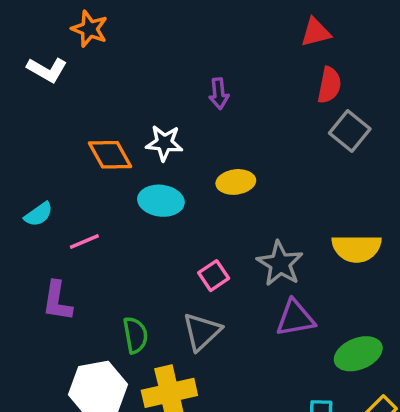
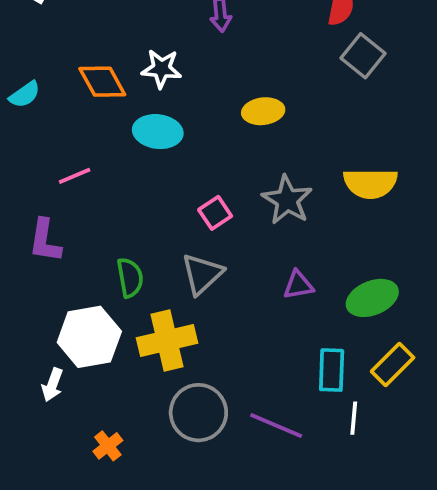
yellow ellipse: (236, 182) -> (263, 111), moved
cyan semicircle: (38, 214) -> (25, 95), moved
purple triangle: (295, 318) -> (298, 285), moved, size x0.7

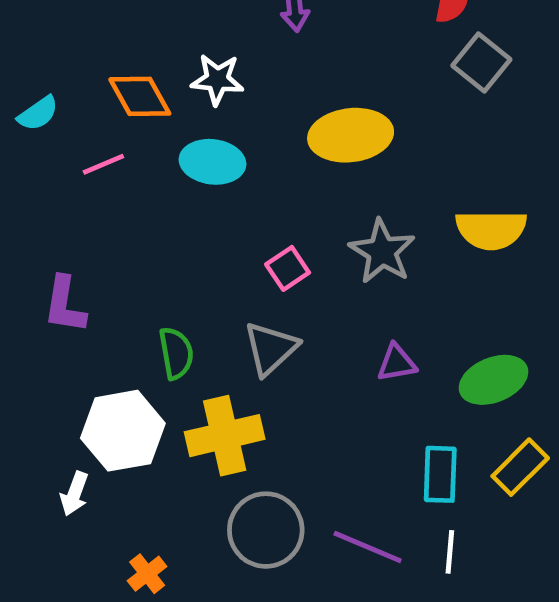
yellow ellipse: (263, 111) -> (351, 135), size x1.5
pink line: (75, 176) -> (103, 164), moved
white line: (354, 418) -> (450, 552), moved

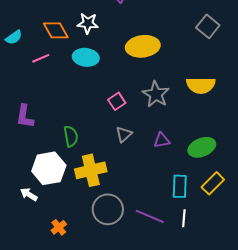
gray square: (481, 63) -> (208, 26), moved
gray triangle: (271, 348) -> (124, 134), moved, size x0.7
white arrow: (74, 494) -> (29, 194), turned 102

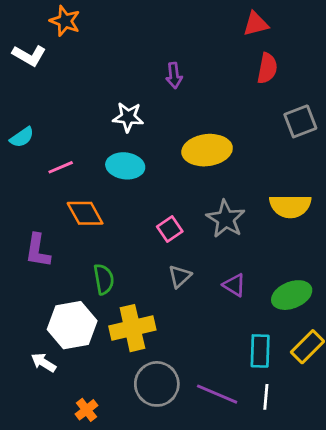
gray square: (208, 26) -> (300, 121), turned 30
orange diamond: (56, 30) -> (85, 213), moved
purple triangle: (162, 140) -> (234, 285), turned 42

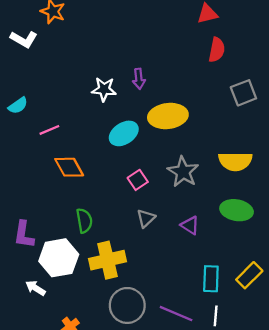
purple arrow: (174, 75) -> (139, 79), moved
cyan ellipse: (125, 166) -> (124, 133), moved, turned -40
purple L-shape: (38, 251) -> (24, 235), moved
green ellipse: (292, 295) -> (237, 210), moved, turned 32

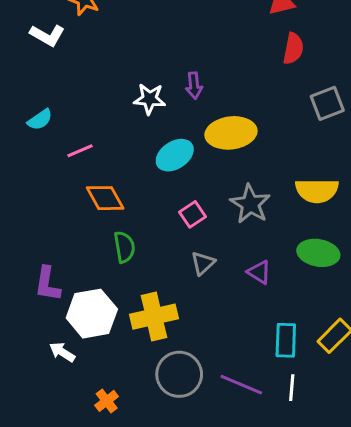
green semicircle: (84, 221) -> (124, 247), moved

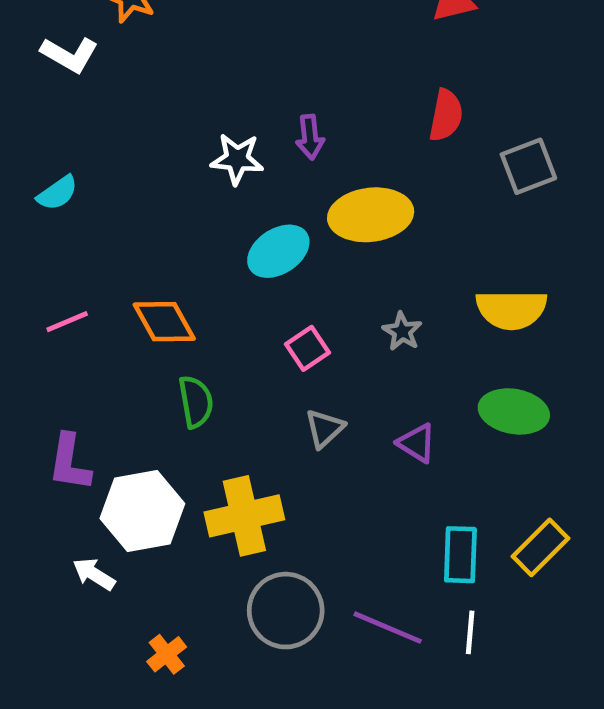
red semicircle: (293, 49) -> (446, 115), moved
pink line: (80, 151) -> (67, 322), moved
gray star: (250, 204) -> (402, 331), size x0.6

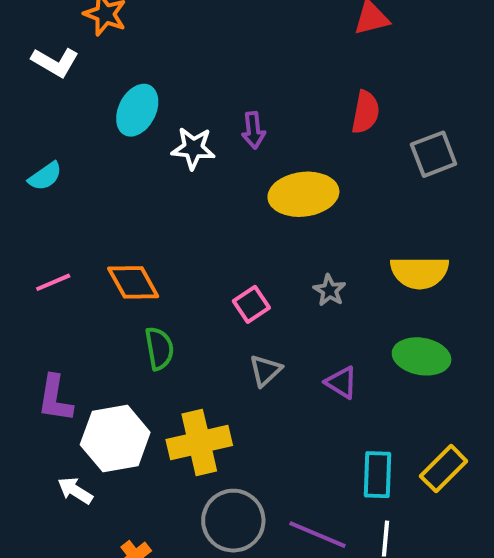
cyan ellipse: (278, 251) -> (137, 110), moved, turned -30

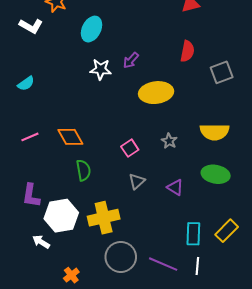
cyan ellipse: (137, 110) -> (92, 29), moved
purple arrow: (253, 130) -> (131, 60), turned 48

